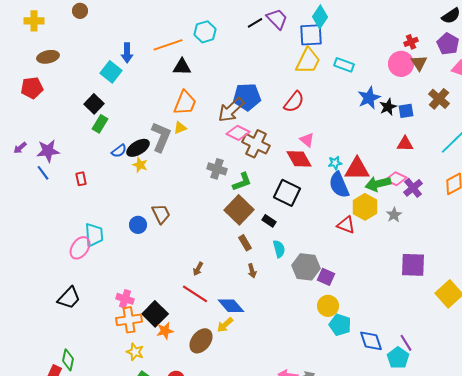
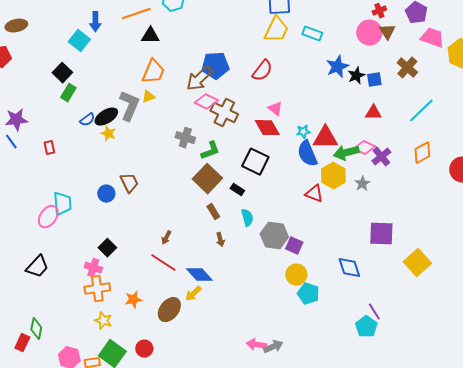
black square: (155, 314) -> (107, 248), moved, size x0.7
blue diamond: (371, 341) -> (349, 268), moved

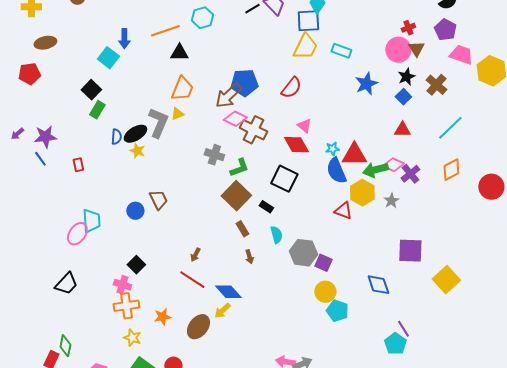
black star: (356, 76) -> (406, 77), moved
blue square: (374, 80) -> (403, 97), turned -35
blue semicircle: (87, 120) -> (116, 137), turned -49

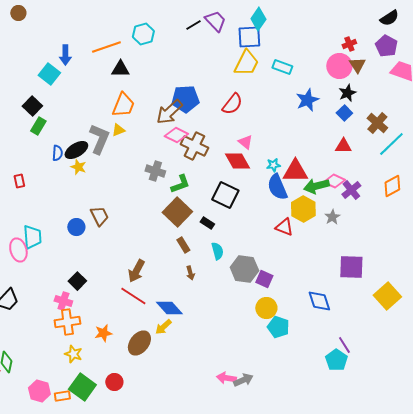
brown cross: (436, 85) -> (377, 123), moved
pink ellipse: (77, 234) -> (18, 250), turned -50
brown arrow: (195, 255) -> (136, 271), size x1.6

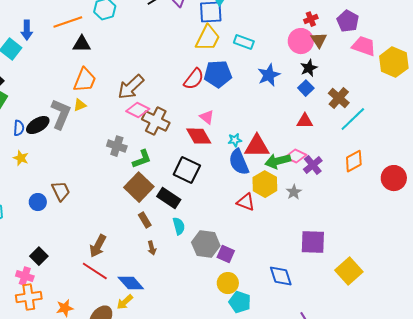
blue pentagon: (185, 99) -> (218, 74), moved
yellow star: (78, 167) -> (21, 158), moved
black rectangle: (207, 223) -> (169, 198), size x1.6

